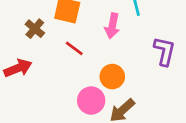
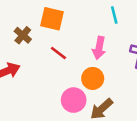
pink arrow: (112, 26) -> (99, 48), moved

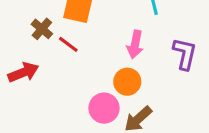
red line: (58, 53) -> (68, 44), moved

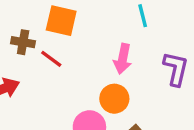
brown cross: (42, 29) -> (23, 42), turned -30

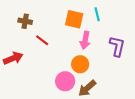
orange square: (61, 21) -> (74, 19), moved
brown cross: (23, 42) -> (25, 21), moved

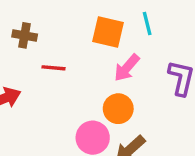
red line: (42, 40) -> (53, 68), turned -32
pink arrow: (85, 40) -> (127, 68), turned 30

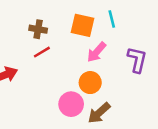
brown cross: (25, 35) -> (38, 29), moved
red line: (53, 68) -> (42, 52), turned -36

